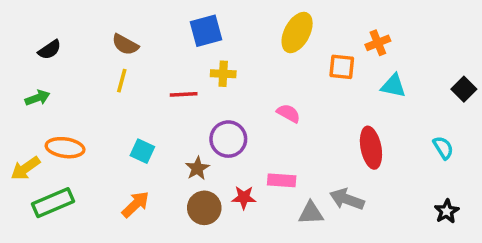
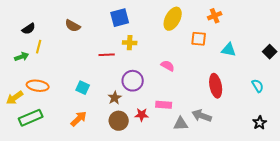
orange cross: (378, 43) -> (215, 16), moved
yellow line: (122, 81) -> (39, 47), moved

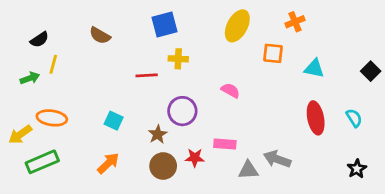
red ellipse: (216, 86) -> (316, 118), moved

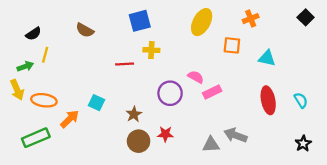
black square: (371, 71) -> (306, 17), moved
purple circle: (182, 111) -> (170, 93), moved
yellow arrow: (20, 134) -> (17, 90), moved, turned -78
pink rectangle: (225, 144) -> (212, 92), moved, turned -30
orange arrow: (108, 163) -> (70, 119), moved

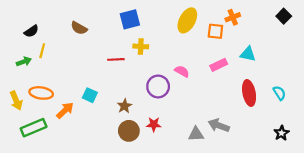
orange square: (232, 45) -> (215, 31), moved
yellow arrow: (17, 90) -> (16, 101), moved
pink rectangle: (212, 92) -> (219, 65), moved

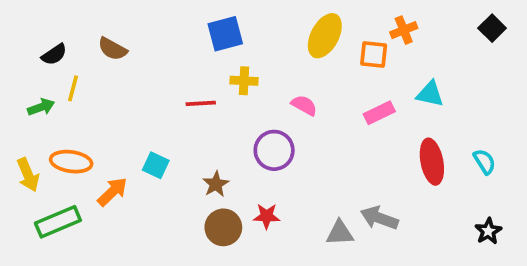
brown semicircle: (79, 28) -> (112, 49), moved
pink semicircle: (182, 71) -> (304, 105), moved

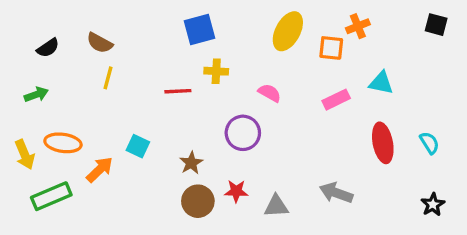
black square: (492, 28) -> (436, 25), turned -30
yellow line: (73, 88) -> (108, 78), moved
gray triangle: (340, 233) -> (276, 206), moved

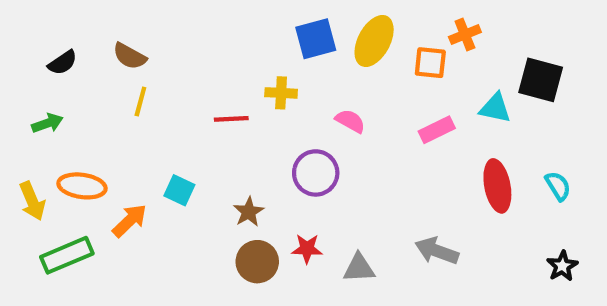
black square: (436, 25) -> (541, 80), moved, size x1.5
blue square: (200, 30) -> (316, 39), moved

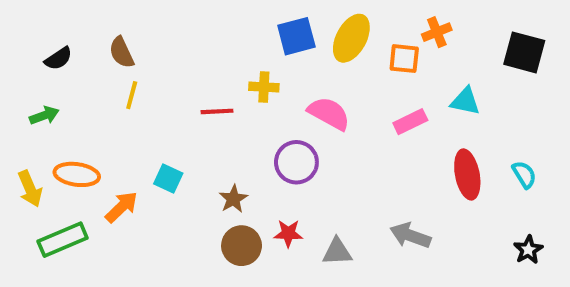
brown semicircle: (130, 56) -> (122, 52), turned 36
black square: (541, 80) -> (524, 52), moved
pink semicircle: (350, 121) -> (329, 113), size x1.5

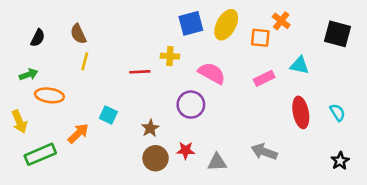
orange cross: (437, 32) -> (281, 21), turned -30
black semicircle: (58, 59) -> (38, 38), turned -30
orange ellipse: (77, 174) -> (49, 95), moved

